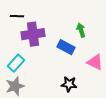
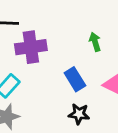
blue rectangle: (66, 47) -> (75, 79), moved, turned 30

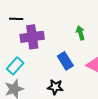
black star: (79, 114) -> (55, 87), moved

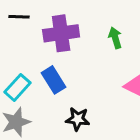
purple cross: (32, 37) -> (61, 33), moved
blue rectangle: (65, 61) -> (54, 80), moved

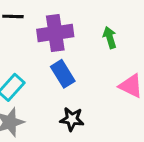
blue rectangle: (54, 80) -> (63, 74), moved

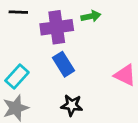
green arrow: (110, 38) -> (91, 16), moved, turned 96

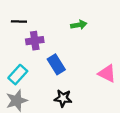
purple cross: (57, 27) -> (35, 41), moved, size x0.7

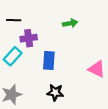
blue rectangle: (56, 64) -> (49, 61), turned 36
cyan rectangle: (18, 75) -> (13, 56), moved

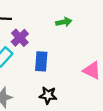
purple cross: (29, 38) -> (20, 38), turned -35

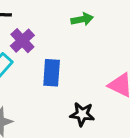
black star: (48, 95) -> (82, 114), moved

